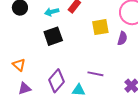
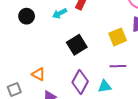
yellow square: (100, 27) -> (118, 37), moved
black square: (53, 36) -> (77, 45), moved

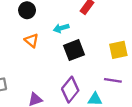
cyan arrow: (60, 13) -> (61, 28), moved
orange triangle: (38, 74) -> (32, 40), moved

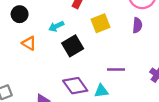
yellow square: (118, 50) -> (100, 23), moved
purple diamond: (70, 90) -> (75, 86), turned -65

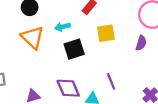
orange triangle: (29, 43) -> (32, 37), size x1.6
purple line: (116, 70) -> (111, 81), turned 56

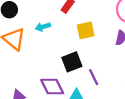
black square: (74, 49) -> (72, 62), moved

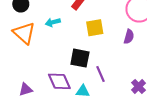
black square: (72, 62) -> (80, 58), turned 30

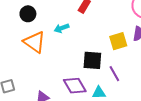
yellow square: (95, 28) -> (118, 41), moved

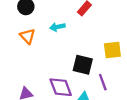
orange triangle: (34, 42) -> (28, 36), size x0.7

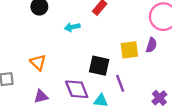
orange triangle: (28, 36) -> (38, 62), moved

